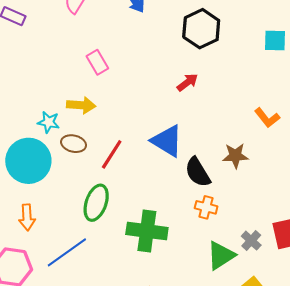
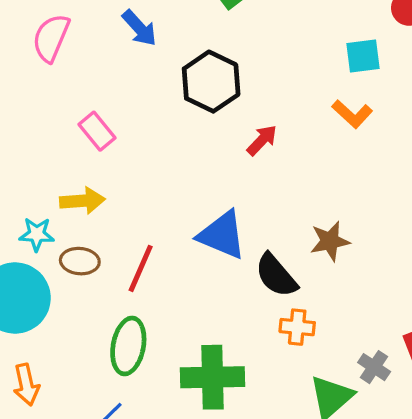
black hexagon: (201, 29) -> (211, 82), moved
red arrow: (187, 82) -> (262, 140), moved
orange L-shape: (267, 118) -> (352, 114), moved

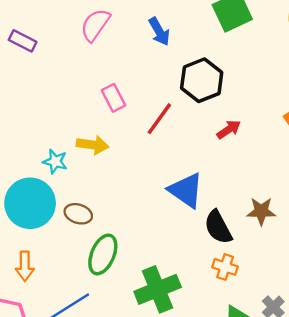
brown ellipse: (80, 261) -> (78, 214), moved
red line: (141, 268) -> (159, 119), moved
green cross: (212, 377) -> (158, 289), turned -33

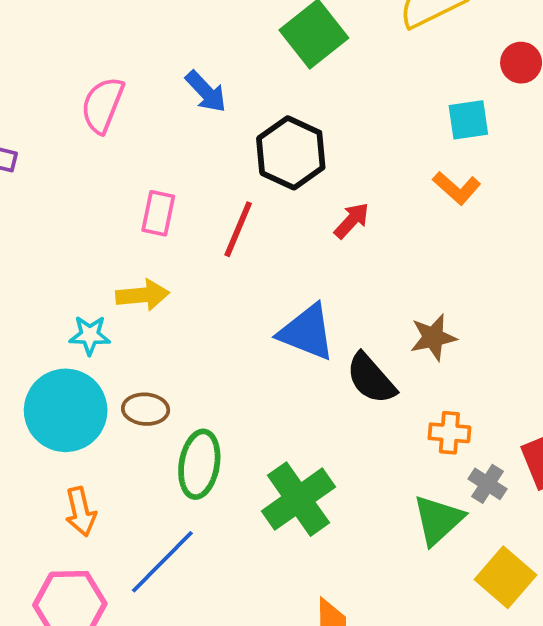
pink rectangle: (114, 98) -> (158, 213), turned 52
orange cross: (225, 267) -> (449, 433), moved

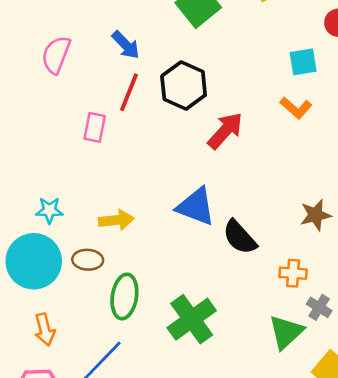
red arrow: (352, 221) -> (225, 131), size x1.5
red line: (238, 229) -> (129, 92), moved
yellow arrow: (142, 295) -> (116, 220), moved
brown star: (433, 337) -> (316, 215), moved

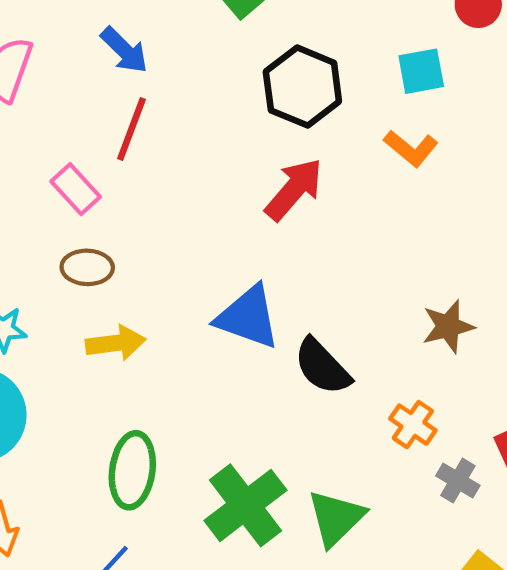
black hexagon: (184, 86) -> (302, 87), moved
pink rectangle: (95, 127) -> (76, 189), turned -52
brown ellipse: (88, 260) -> (87, 267), moved
orange cross: (293, 273) -> (413, 425), turned 32
green triangle: (286, 332) -> (336, 518), moved

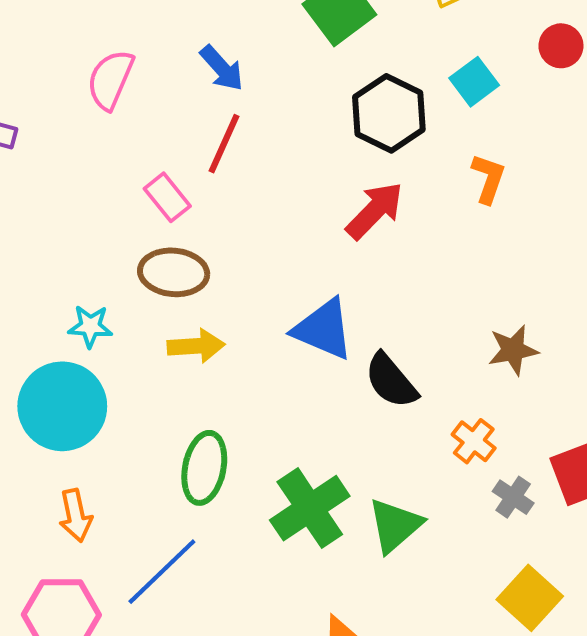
cyan square: (421, 71) -> (474, 82), moved, turned -30
orange L-shape: (411, 148) -> (488, 179), turned -114
brown ellipse: (87, 267) -> (174, 272), size x1.4

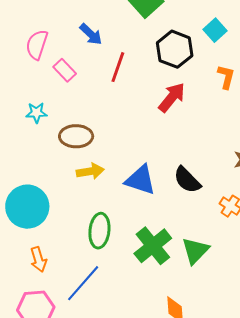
red line: (224, 144) -> (118, 67), moved
pink rectangle: (167, 197) -> (65, 70), moved
cyan star: (90, 326) -> (36, 113), moved
blue triangle: (323, 329) -> (140, 180), moved

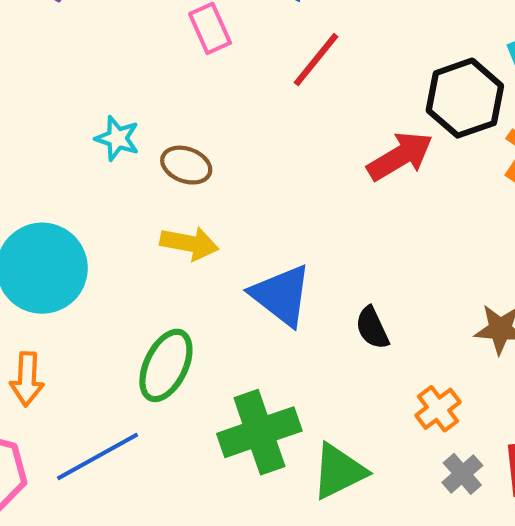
black hexagon: (175, 49) -> (465, 98), moved
cyan star: (36, 113) -> (117, 138), moved
brown ellipse: (76, 136) -> (186, 165), size x0.7
black semicircle: (187, 180) -> (372, 328), size x0.7

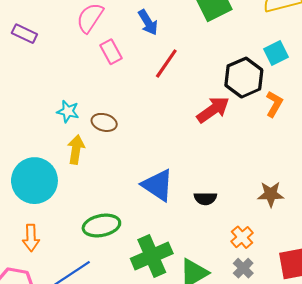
yellow arrow: (189, 243) -> (76, 149), moved, turned -88
black semicircle: (372, 328) -> (205, 198), turned -60
green ellipse: (166, 365) -> (101, 226), turned 57
gray cross: (462, 474) -> (243, 268), moved

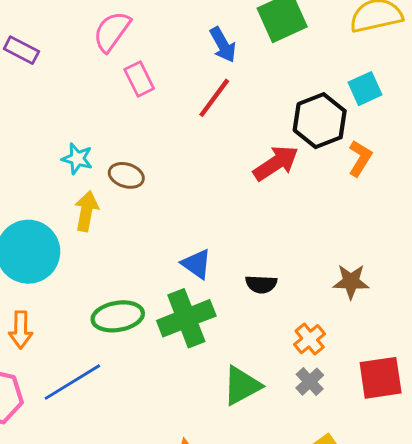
blue arrow: (148, 22) -> (223, 45), moved
blue triangle: (158, 185) -> (197, 264), size x0.7
green cross: (152, 256) -> (186, 318), moved

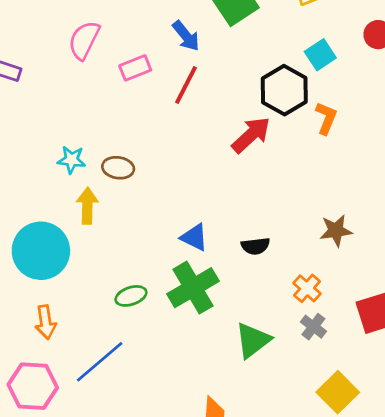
pink rectangle: (139, 79) -> (135, 68), moved, turned -76
green ellipse: (118, 316) -> (131, 296), size x0.7

